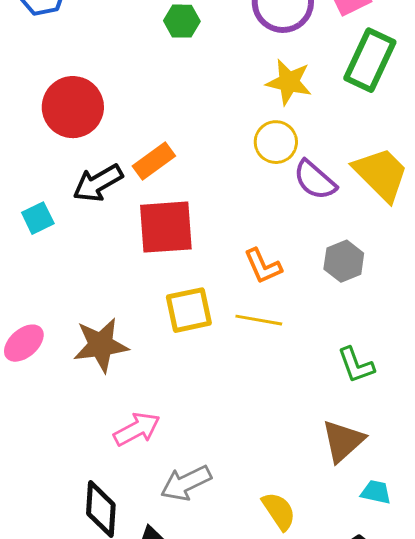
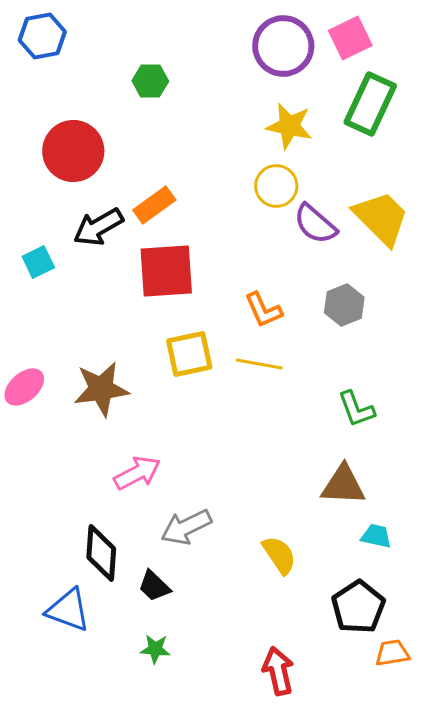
green hexagon: (182, 21) -> (150, 81), moved
brown triangle: (343, 441) -> (343, 485), turned 45

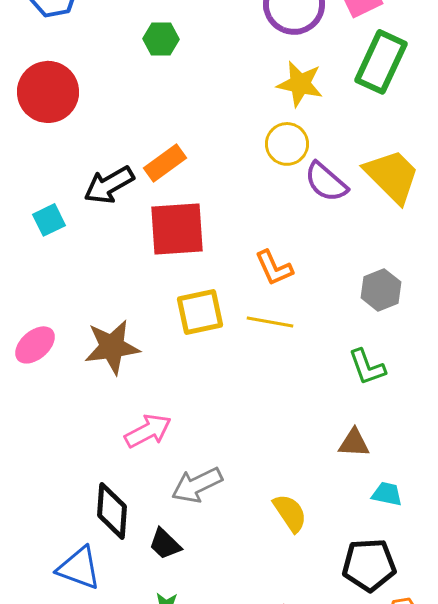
red circle: (73, 151) -> (48, 92), moved
gray hexagon: (344, 305) -> (381, 290), moved
brown triangle: (343, 485) -> (354, 443), size x0.7
black pentagon: (358, 607) -> (369, 565), turned 30

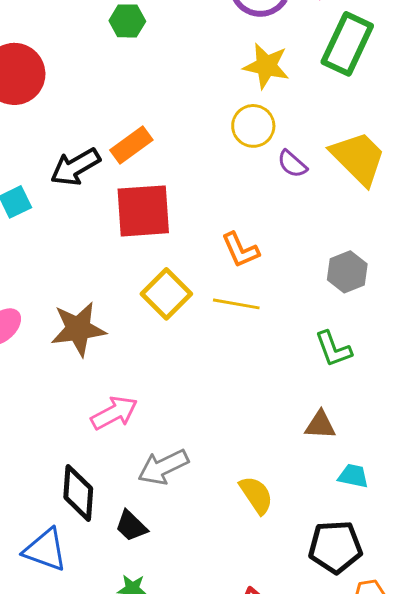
purple semicircle: (326, 182) -> (292, 164), size x0.7
yellow square: (200, 312) -> (166, 294), turned -33

